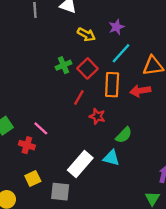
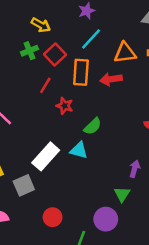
yellow arrow: (86, 34) -> (41, 25), moved
gray square: (60, 192) -> (24, 185), turned -30

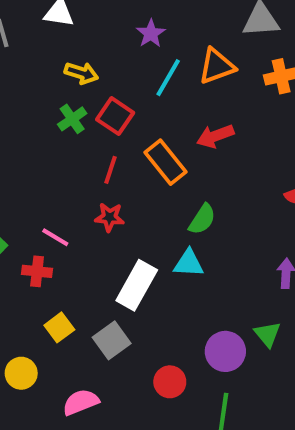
orange triangle: (125, 53) -> (217, 66), moved
orange rectangle: (81, 72) -> (165, 162), moved, turned -30
red star: (65, 106) -> (110, 217), moved
green triangle: (122, 194) -> (267, 334), moved
purple circle: (106, 219) -> (225, 351), moved

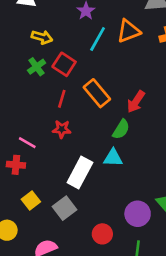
red arrow: (215, 136) -> (136, 102), moved, turned -35

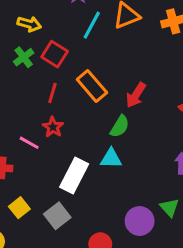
red star: (62, 129) -> (53, 127), turned 30
pink line: (27, 143) -> (29, 143), moved

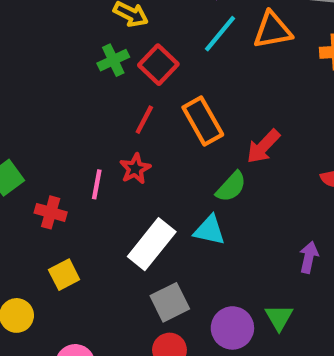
pink line: (29, 143) -> (97, 184), turned 60
gray square: (57, 216) -> (170, 302), moved

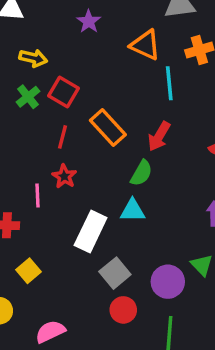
orange triangle: (272, 30) -> (145, 45), turned 48
cyan line: (220, 34) -> (169, 83), moved, turned -32

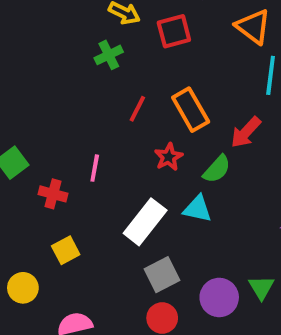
red square: (64, 92) -> (174, 31), moved, turned 32
red star: (64, 176) -> (169, 157), moved

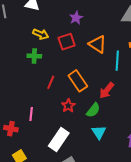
orange triangle: (253, 26) -> (98, 44), moved
green cross: (109, 55) -> (34, 56), turned 32
cyan triangle: (198, 209) -> (99, 132), moved, turned 49

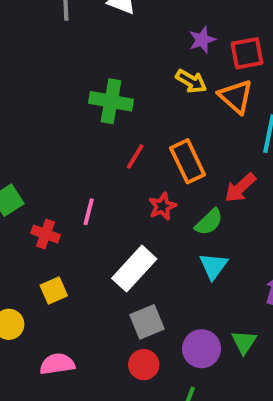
yellow arrow: (41, 34) -> (191, 81), moved
red square: (67, 42) -> (247, 53), moved
green cross: (34, 56) -> (111, 101), size x1.5

